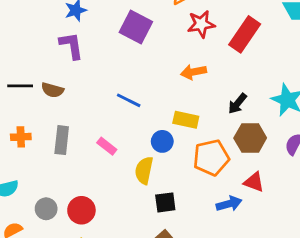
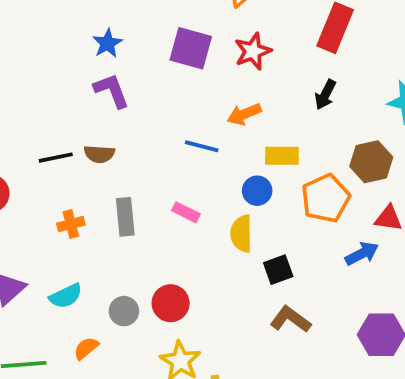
red star: (201, 24) -> (253, 51), moved
orange arrow: (193, 72) -> (244, 114), moved
black arrow: (237, 103) -> (325, 95), moved

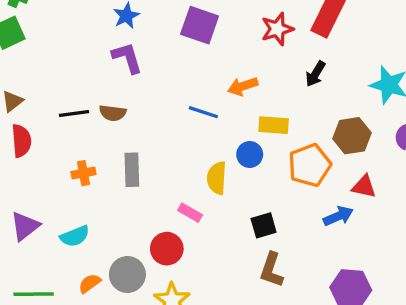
red star: (253, 51) -> (277, 29), moved
pink rectangle: (186, 212) -> (190, 213), moved
yellow semicircle: (241, 234) -> (217, 178), moved
gray circle: (124, 311) -> (127, 274), moved, size x1.4
brown L-shape: (290, 319) -> (271, 270), turned -111

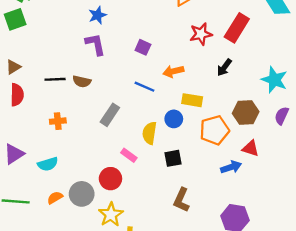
purple square: (200, 25) -> (143, 47), moved, size x0.6
gray rectangle: (132, 170) -> (110, 115), moved, turned 30
black square: (264, 225) -> (173, 158), moved

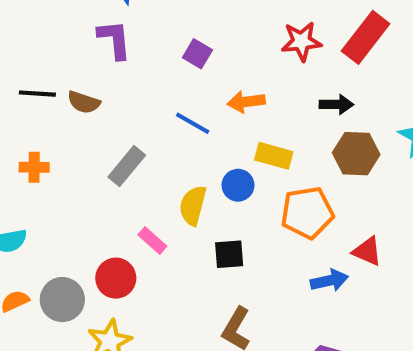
black arrow: (224, 67) -> (336, 104), turned -132
brown hexagon: (246, 112) -> (356, 154), moved

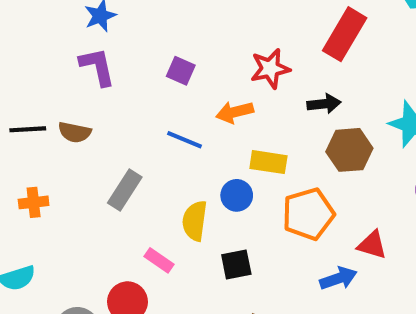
red star: (301, 41) -> (270, 69), moved

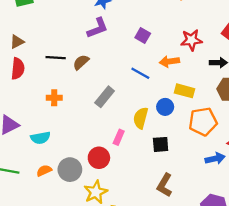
purple L-shape: (97, 67) -> (98, 28), turned 75
brown semicircle: (75, 132) -> (81, 62), turned 120
pink rectangle: (159, 260) -> (119, 137), turned 72

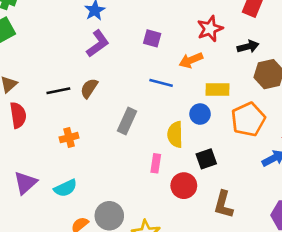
red circle: (99, 158) -> (184, 186), moved

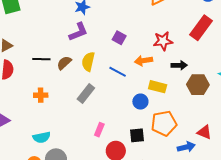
black arrow: (248, 47) -> (179, 65), moved
orange pentagon: (248, 119) -> (164, 123), moved
yellow semicircle: (175, 134) -> (88, 62), moved
cyan semicircle: (65, 188) -> (42, 137), moved

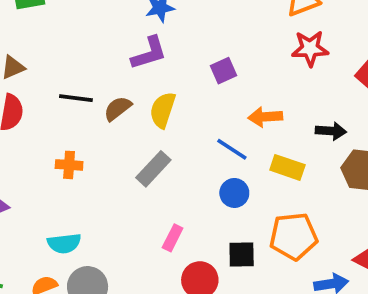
purple square: (119, 38) -> (224, 71), turned 32
red star: (163, 41) -> (310, 48), moved
blue line: (118, 72) -> (232, 149), moved
blue circle: (140, 102) -> (234, 193), moved

